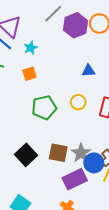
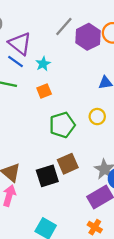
brown square: (58, 153) -> (68, 164), moved, turned -30
black square: (26, 155) -> (47, 176), turned 30

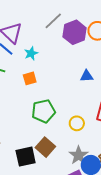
yellow circle: (97, 117) -> (77, 123), moved
brown square: (68, 164) -> (45, 147), turned -30

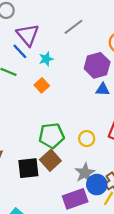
purple hexagon: (75, 32) -> (97, 65), moved
orange square: (30, 78) -> (42, 85), turned -32
green pentagon: (43, 111) -> (51, 136), moved

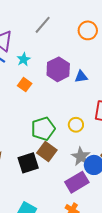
purple hexagon: (97, 65) -> (58, 69), moved

